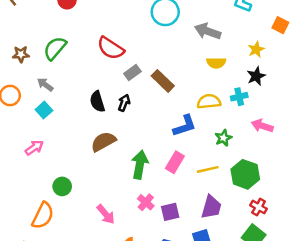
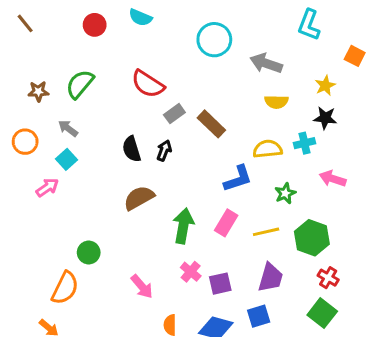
black star: (256, 76) -> (325, 118), turned 30
pink arrow: (34, 148) -> (47, 187), moved

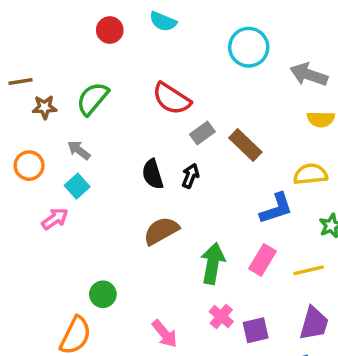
brown line: (25, 23) -> (21, 82), moved, turned -60

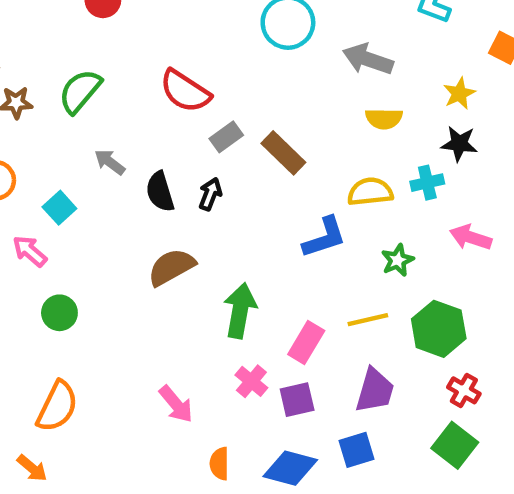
gray arrow: (79, 150) -> (110, 162), moved
pink arrow: (55, 219) -> (30, 251), turned -104
pink rectangle: (262, 260) -> (306, 342), moved
green circle: (103, 294) -> (59, 313), moved

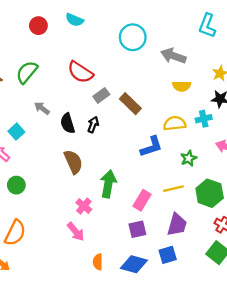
brown semicircle: (171, 267) -> (73, 162), turned 95
pink cross: (251, 381) -> (84, 206), moved

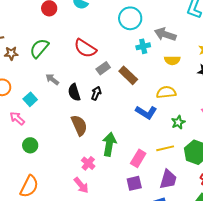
cyan cross: (204, 119) -> (143, 46), moved
blue L-shape: (151, 147) -> (146, 112), turned 50

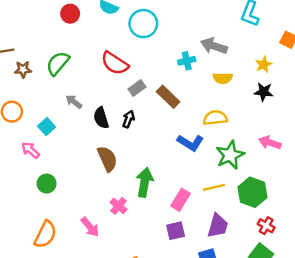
cyan circle: (130, 18) -> (143, 24), moved
green star: (178, 122) -> (230, 155), size x1.6
pink arrow: (81, 185) -> (90, 227), moved

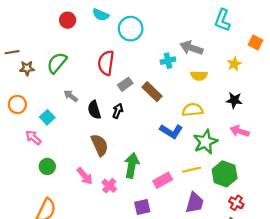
red semicircle: (115, 63) -> (106, 63), turned 65
black star: (264, 92) -> (234, 100), moved
pink rectangle: (180, 200) -> (163, 180), turned 30
pink arrow: (90, 227) -> (85, 176), moved
purple square: (176, 231) -> (142, 207), moved

